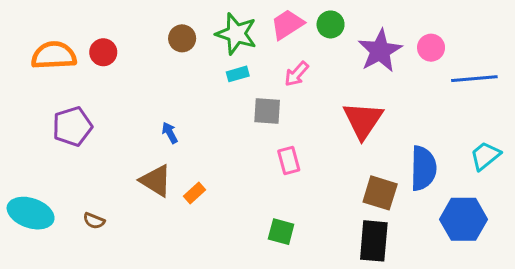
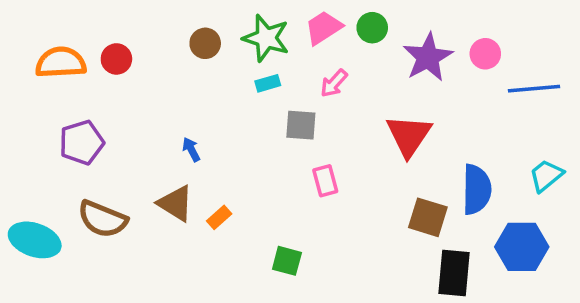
brown semicircle: (94, 221) -> (103, 219), moved, size x2.0
green square: (281, 232) -> (287, 261), moved
black rectangle: (374, 241) -> (454, 273), moved

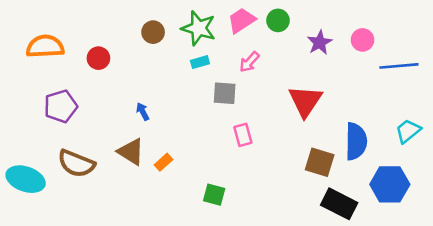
purple star: (428, 57) -> (320, 43), size x0.7
red circle: (116, 59) -> (98, 58), moved
black rectangle: (454, 273) -> (339, 204), turned -68

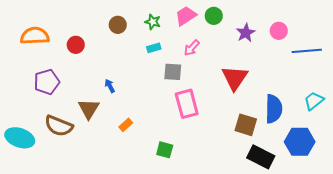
green star: (199, 28) -> (153, 22), size x0.6
pink rectangle: (243, 135) -> (187, 104), size x1.6
brown triangle: (131, 152) -> (89, 109), moved, turned 30

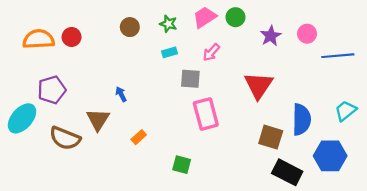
red circle: (76, 45) -> (72, 37), moved
cyan ellipse: (20, 138) -> (22, 118), moved, turned -68

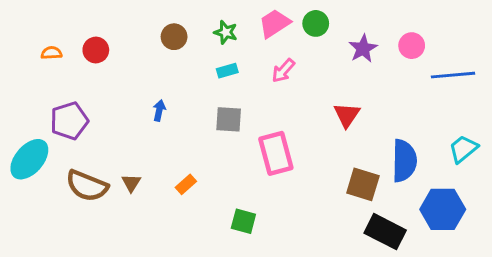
orange semicircle: (39, 39) -> (52, 53), size x0.5
gray square: (190, 79) -> (229, 119), moved
red triangle: (259, 85) -> (347, 115), size x0.7
blue arrow: (121, 94) -> (159, 111), moved, turned 40
brown triangle: (98, 120) -> (131, 183), moved, size x0.6

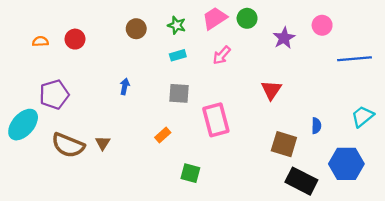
pink circle: (412, 46) -> (322, 25), moved
blue semicircle: (404, 161) -> (316, 126), size x0.5
orange rectangle: (186, 184) -> (163, 135), moved

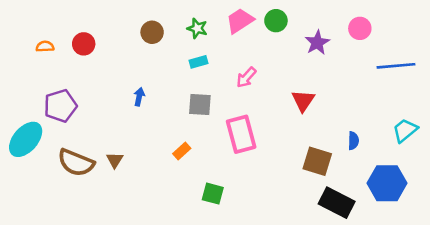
pink arrow: (222, 55) -> (246, 77), moved

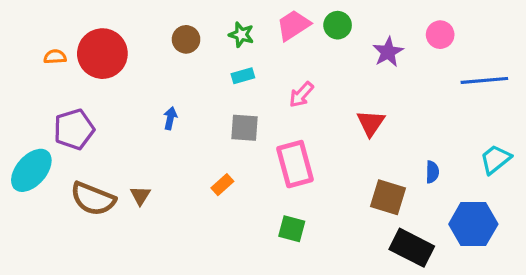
red circle: (84, 44) -> (102, 54), size x1.8
green square: (213, 194) -> (292, 229), moved

